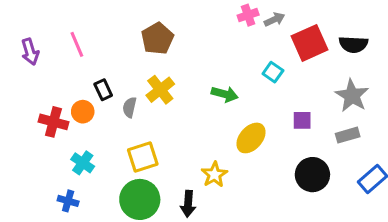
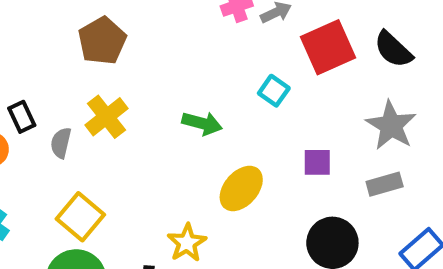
black semicircle: (353, 44) -> (393, 49), turned 40
yellow square: (143, 157) -> (80, 217), turned -32

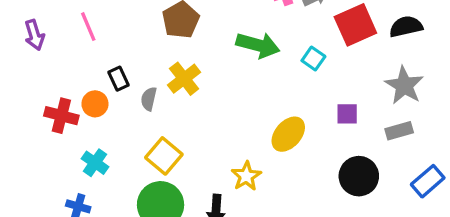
black semicircle: (393, 49) -> (406, 27), turned 124
green arrow: (202, 123) -> (258, 45), moved, size x1.4

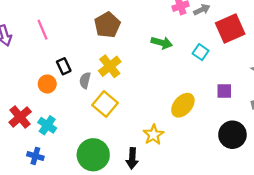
green arrow: (258, 45) -> (162, 43), size x0.7
red cross: (61, 116) -> (20, 117), moved, turned 35
yellow square: (164, 156) -> (105, 104), moved

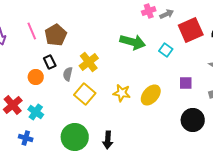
brown pentagon: (107, 25) -> (56, 35), moved
green arrow: (162, 43) -> (133, 42), size x1.4
yellow star: (153, 135) -> (122, 93), moved, turned -30

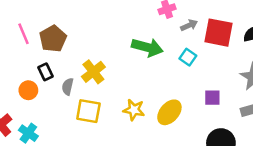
gray arrow: (167, 14) -> (189, 25), moved
red square: (191, 30) -> (218, 33), turned 35
yellow square: (85, 94) -> (88, 111), turned -30

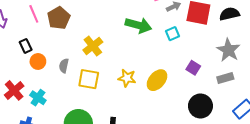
cyan square: (188, 57) -> (173, 34), turned 32
black rectangle: (46, 72) -> (26, 46), moved
gray semicircle: (68, 87) -> (64, 66), moved
purple square: (212, 98) -> (193, 68), turned 32

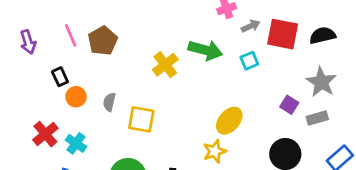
yellow cross: (93, 46) -> (165, 65), moved
purple square: (193, 68) -> (289, 105), moved
yellow star: (127, 78) -> (215, 151), moved, turned -30

